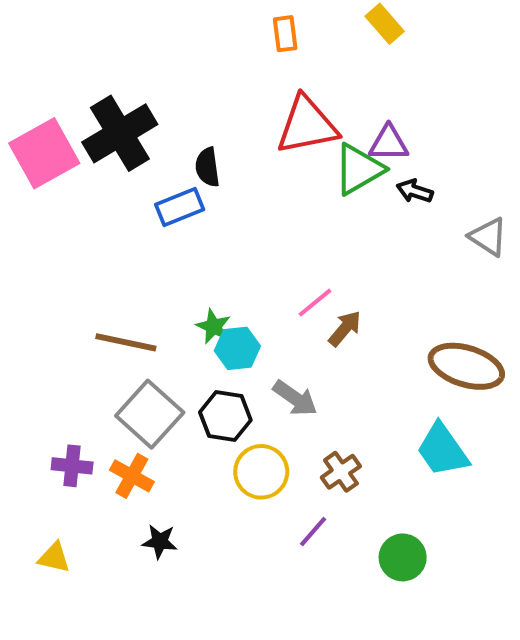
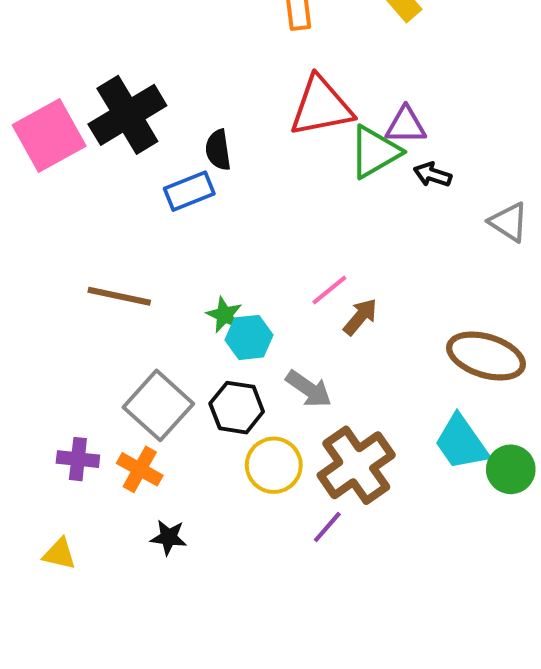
brown line: (126, 342) -> (119, 296), moved
brown cross: (341, 472) -> (356, 465), size x1.8
green circle: (403, 557) -> (511, 469), moved

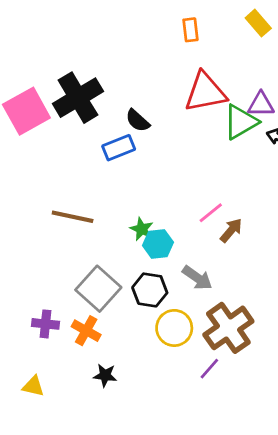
black semicircle: (218, 150) -> (138, 121), turned -40

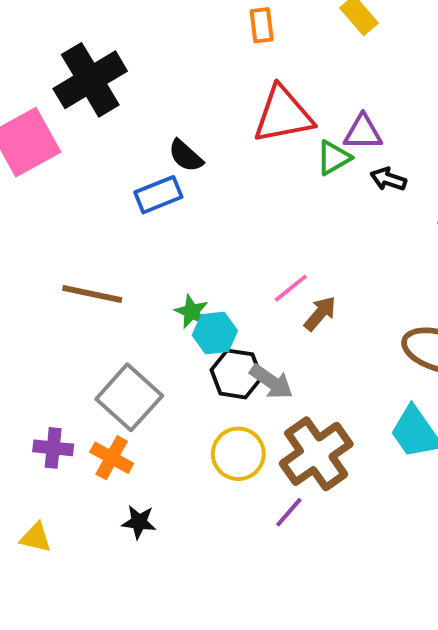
black cross: (78, 98) -> (90, 80), moved
green triangle: (241, 122) -> (334, 158), size x0.7
black hexagon: (150, 290) -> (236, 374), moved

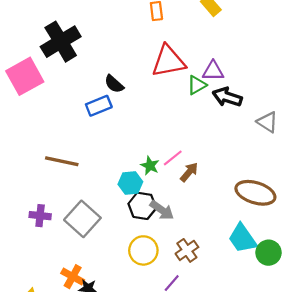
black arrow: (388, 179) -> (227, 97), size x1.5
green star: (192, 312) -> (150, 166), moved
purple cross: (53, 448) -> (40, 216), moved
brown cross: (316, 454) -> (187, 250), size x0.6
orange cross: (112, 458) -> (73, 277), moved

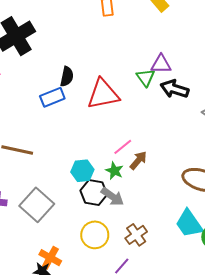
red triangle: (168, 61) -> (103, 94), moved
black semicircle: (114, 84) -> (67, 77), turned -120
green triangle: (197, 85) -> (146, 78), turned -36
green star: (150, 166) -> (114, 171), moved
orange cross: (73, 277) -> (50, 258), moved

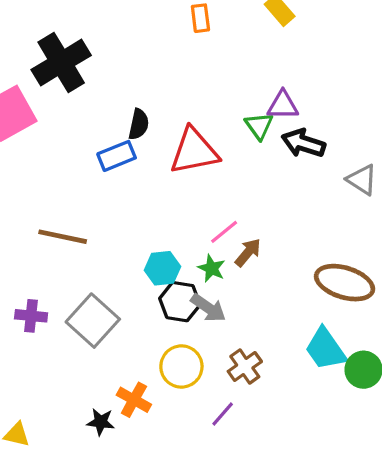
orange cross: (50, 258) -> (134, 400), moved

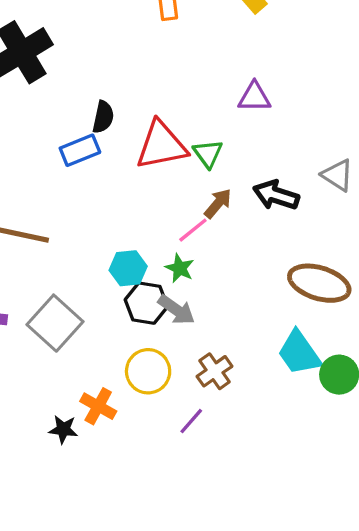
green triangle: (259, 126) -> (208, 154), moved
black arrow: (303, 143) -> (276, 195), moved
brown arrow: (248, 253) -> (218, 203), moved

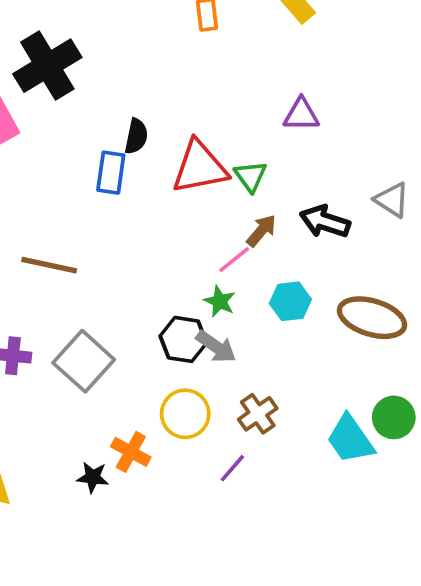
blue rectangle: (80, 150) -> (111, 173), turned -60
cyan hexagon: (128, 268) -> (290, 301), moved
cyan trapezoid: (299, 353) -> (350, 439), moved

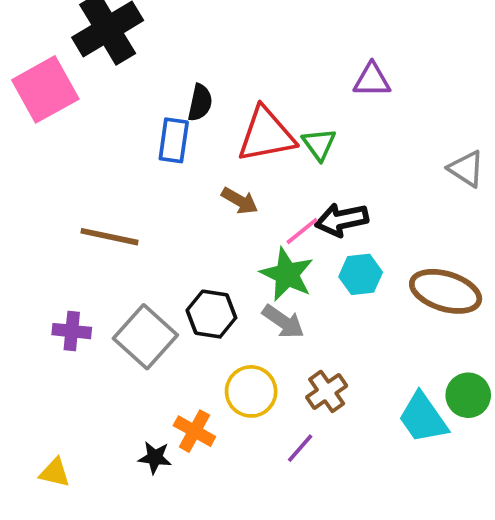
black arrow: (325, 222) -> (342, 220), moved, turned -30
brown arrow: (261, 231) -> (240, 201), moved, turned 80
green star: (220, 301) -> (287, 274), size x1.6
black hexagon: (183, 339) -> (211, 314), moved

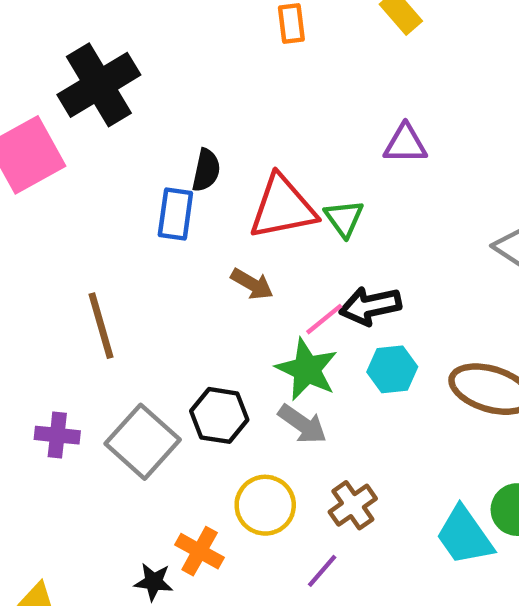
brown line: (109, 237) -> (101, 326), turned 62

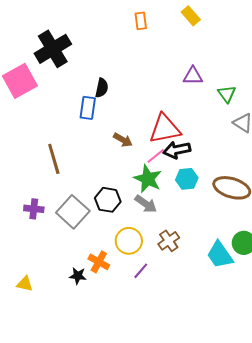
red triangle: (283, 207) -> (165, 129), moved
green triangle: (344, 218) -> (227, 94), moved
purple line: (322, 571) -> (141, 271), moved

